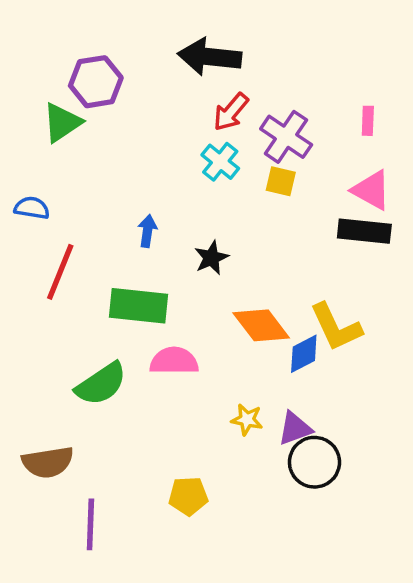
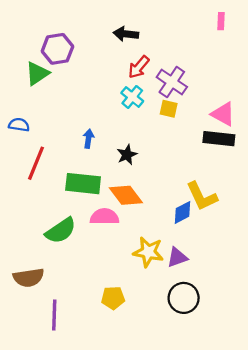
black arrow: (210, 57) -> (126, 34), size x0.7
pink rectangle: (368, 121) -> (221, 21), moved
orange diamond: (261, 325) -> (126, 195), moved
yellow star: (247, 420) -> (148, 252), size x1.6
black circle: (314, 462) -> (184, 298), moved

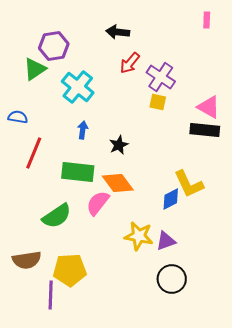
cyan cross: (132, 97) -> (78, 87), moved, size x1.5
pink semicircle: (104, 217) -> (98, 203), turned -52
yellow pentagon: (113, 298) -> (70, 270), moved, size x1.5

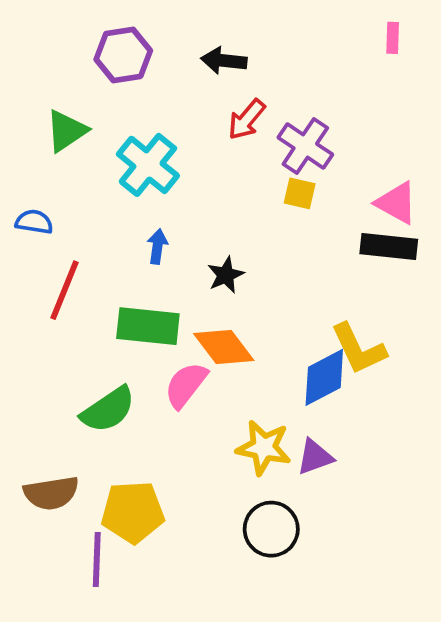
purple hexagon: (54, 46) -> (123, 55), moved
blue diamond: (171, 199) -> (324, 377), size x1.4
black circle: (172, 279) -> (271, 529), moved

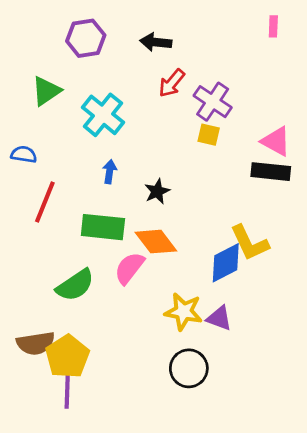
purple triangle: (315, 457) -> (219, 318), turned 40
yellow pentagon: (133, 512) -> (67, 356), moved, turned -30

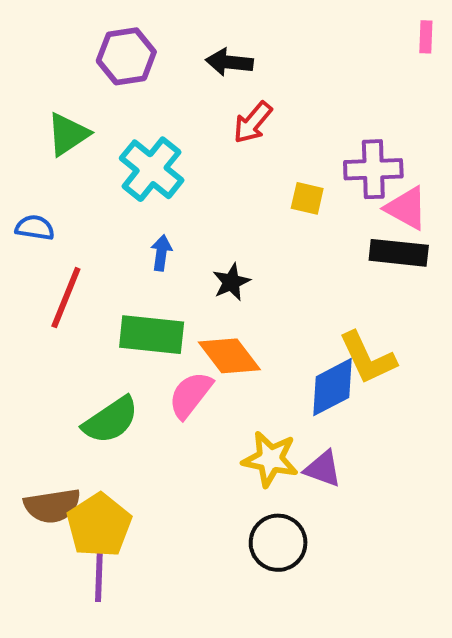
pink rectangle: (273, 26) -> (426, 37), moved
purple cross: (213, 102) -> (373, 169), moved, turned -36

